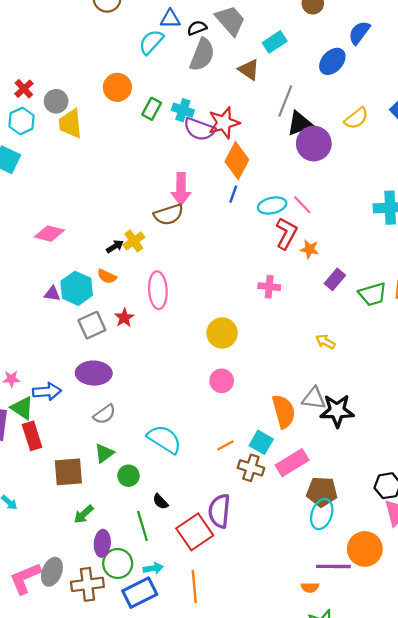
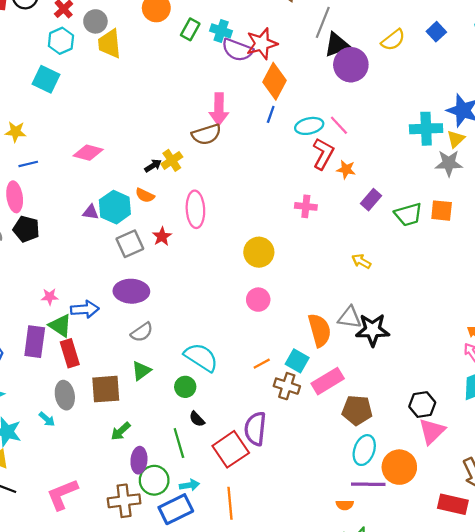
green circle: (128, 476) -> (185, 387), moved
cyan ellipse: (322, 514) -> (364, 450), moved
gray ellipse: (52, 572) -> (65, 395), moved, turned -32

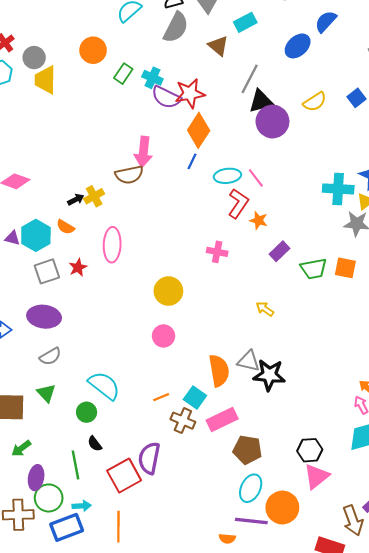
green triangle: (141, 371) -> (46, 393), turned -42

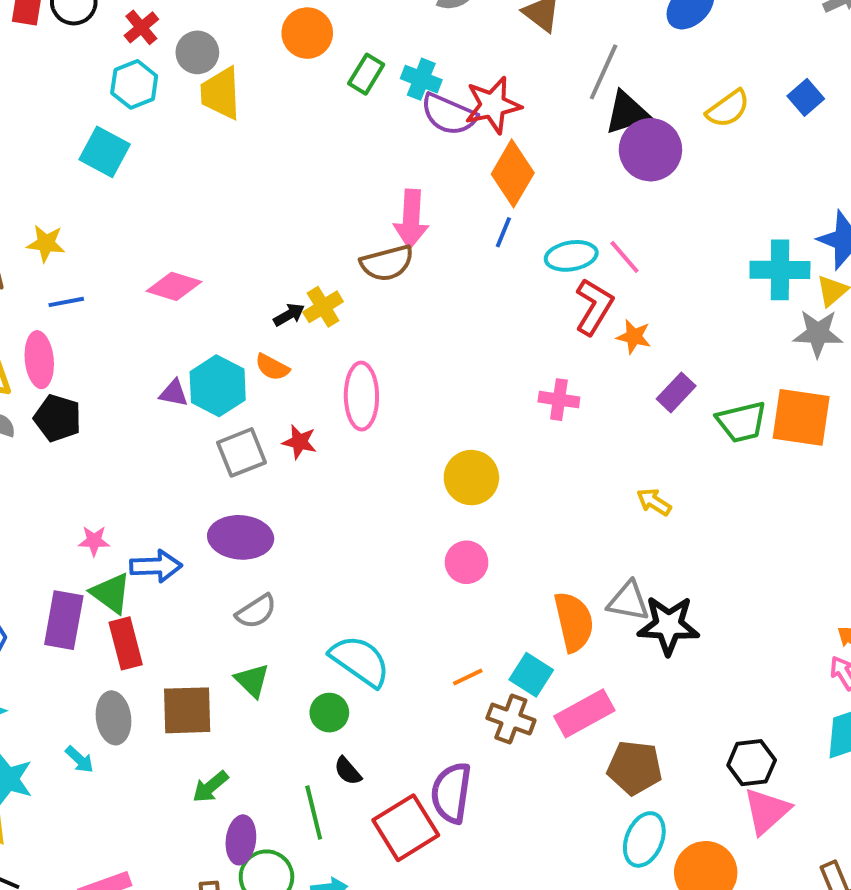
red star: (78, 267) -> (299, 442), turned -30
orange square: (345, 268) -> (801, 417), size x1.5

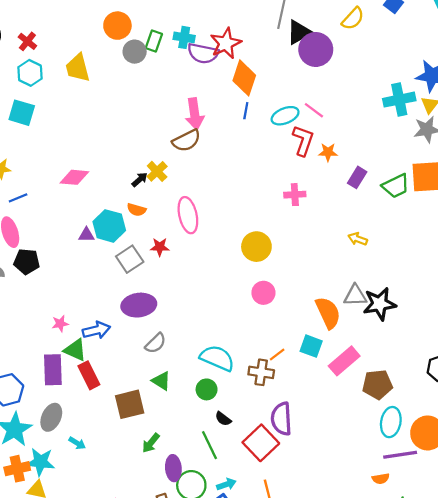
gray circle: (197, 52) -> (135, 52), moved
gray ellipse: (114, 718) -> (51, 417), moved, turned 44
brown cross: (511, 719) -> (261, 372), moved

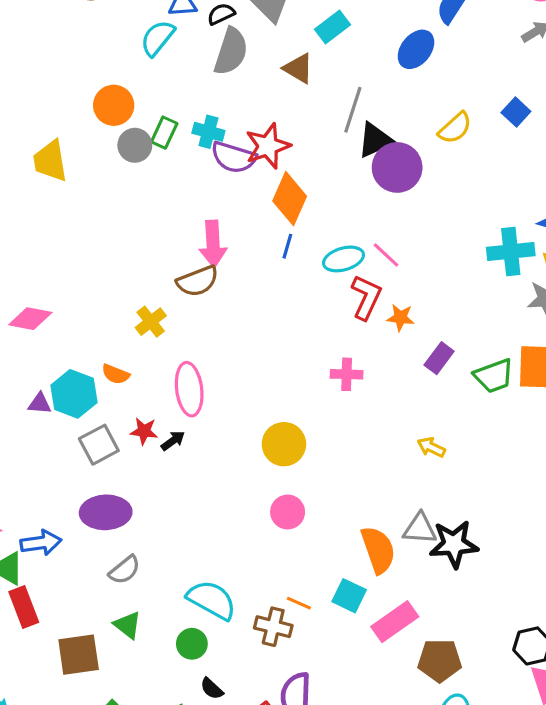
black arrow: (140, 180) -> (173, 441), moved
orange line: (277, 355) -> (299, 603), turned 56

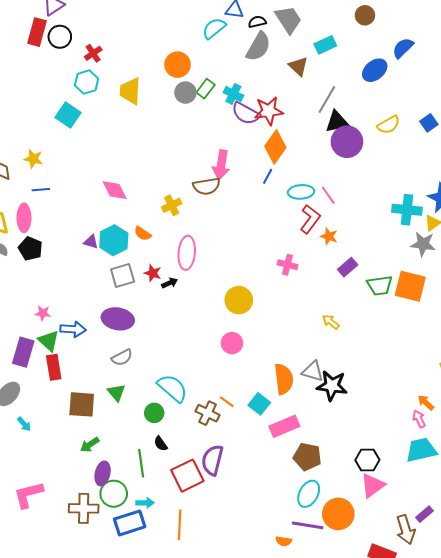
pink diamond: (30, 319) -> (115, 190), moved, turned 40

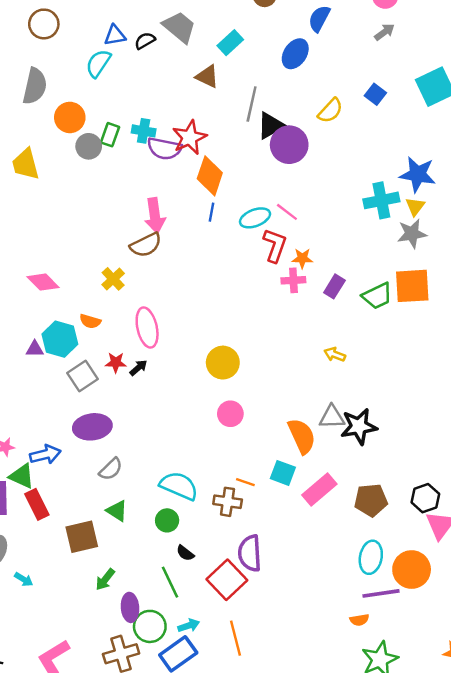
gray semicircle: (258, 47) -> (35, 86), moved
pink cross: (287, 265) -> (293, 280), moved
brown pentagon: (307, 457) -> (371, 500), moved

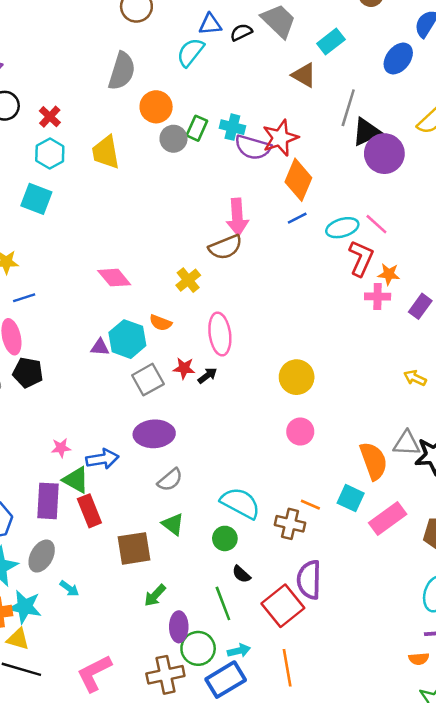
blue line: (212, 212) -> (297, 218), turned 48

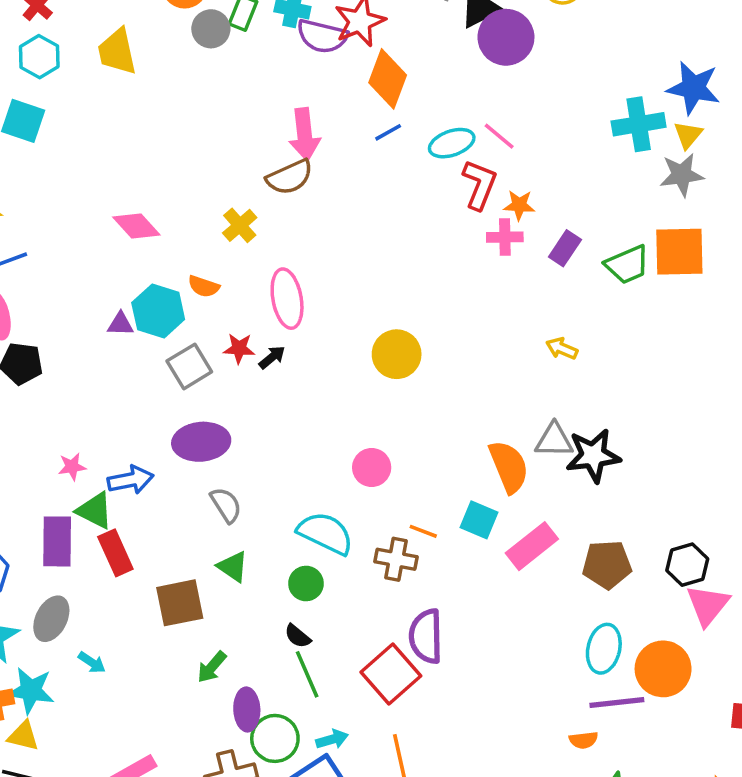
pink circle: (300, 432) -> (372, 468), moved
gray semicircle: (170, 480) -> (226, 505), turned -80
black semicircle: (241, 574) -> (298, 636), moved

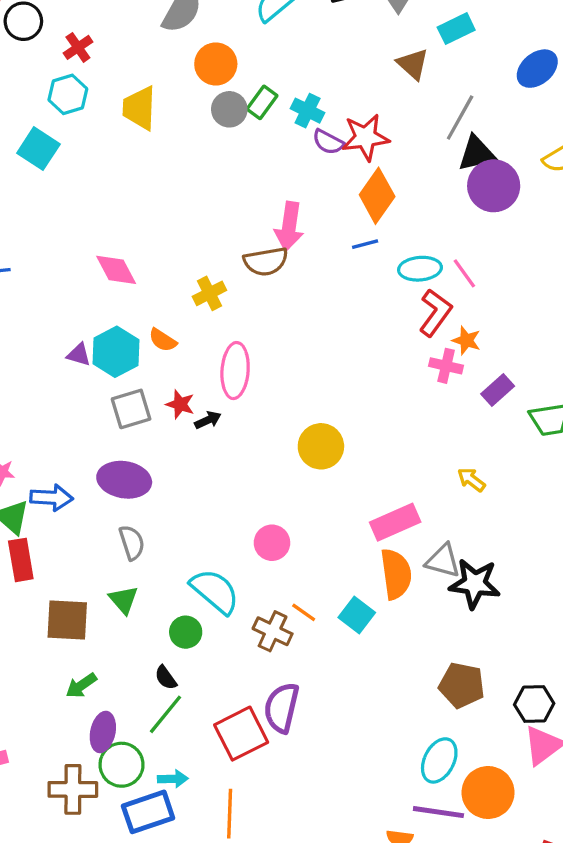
purple semicircle: (322, 36) -> (328, 142), size x0.7
pink rectangle: (532, 546) -> (395, 522), moved
green line: (307, 674) -> (165, 714), turned 48

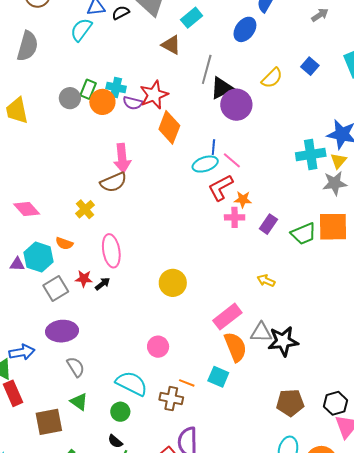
orange circle: (216, 64) -> (102, 102), moved
blue line: (365, 244) -> (213, 147), moved, turned -56
red L-shape: (435, 313) -> (221, 188), turned -140

